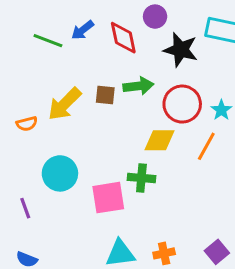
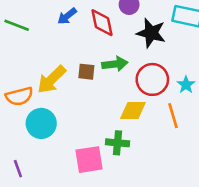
green line: (48, 41) -> (17, 25), moved
orange semicircle: (27, 124) -> (19, 96), size x1.5
orange line: (206, 146) -> (173, 116), turned -45
cyan circle: (60, 173) -> (41, 123), moved

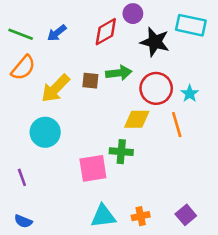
blue arrow: (67, 16) -> (57, 33), moved
red diamond: (102, 23) -> (106, 32), turned 72
orange semicircle: (19, 96) -> (23, 68), moved, turned -36

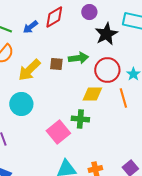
red diamond: (106, 32) -> (54, 17), moved
black star: (155, 42) -> (106, 34), turned 30
pink square: (93, 168) -> (58, 132), turned -30

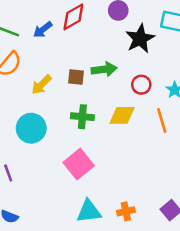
yellow arrow: (29, 70) -> (41, 85), size x0.7
red circle: (107, 70) -> (141, 85), size x0.6
green cross: (80, 119) -> (82, 117), moved

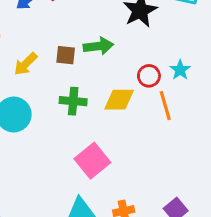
red circle: (141, 85) -> (149, 76), moved
pink square: (79, 164) -> (92, 161), moved

